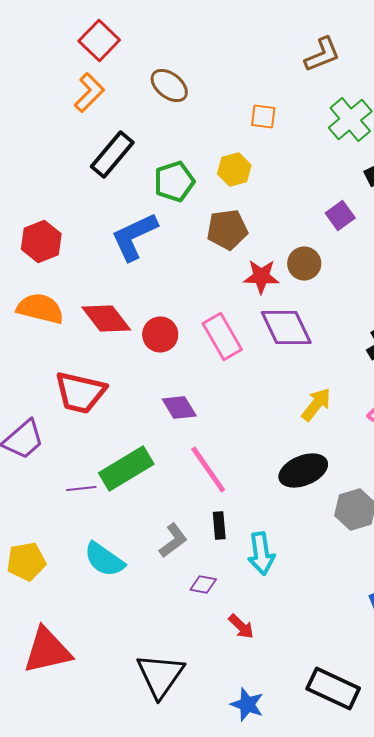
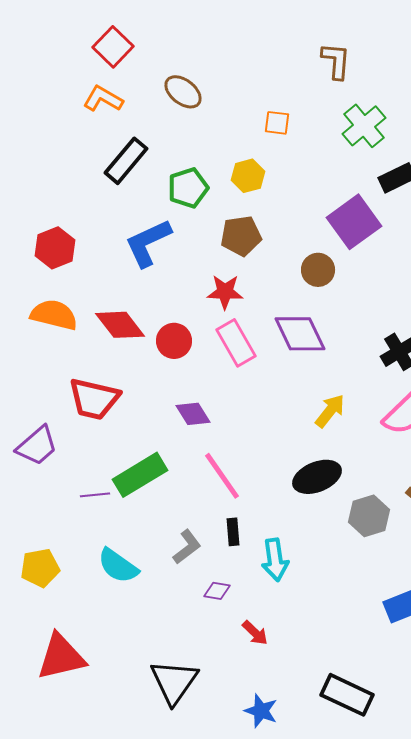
brown L-shape: (322, 54) -> (336, 61), turned -63
orange L-shape: (89, 92) -> (103, 99), turned -105
purple square: (340, 216) -> (354, 222), size x1.8
red star: (261, 276) -> (225, 292), moved

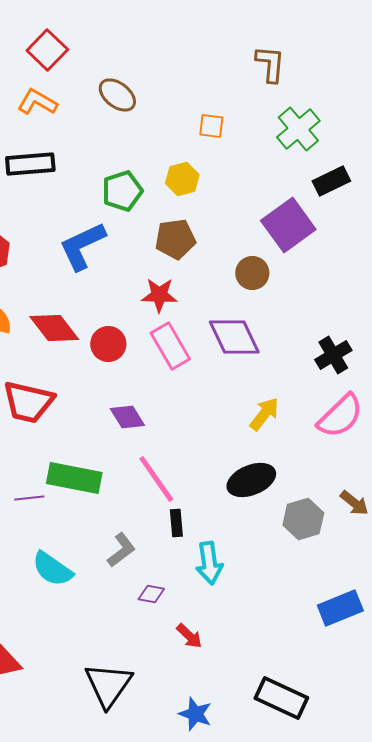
black rectangle: (126, 161) -> (30, 164), moved, turned 45
green rectangle: (140, 475) -> (74, 478), turned 42
black rectangle: (233, 532) -> (176, 523), moved

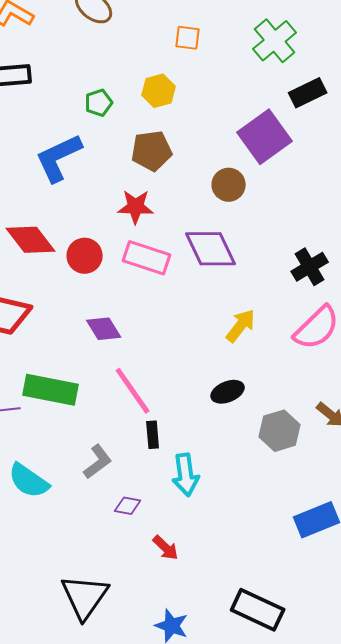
green pentagon: (122, 191) -> (99, 103), size x0.7
pink rectangle: (170, 346) -> (147, 258), turned -42
black ellipse: (251, 480) -> (228, 392), size x0.7

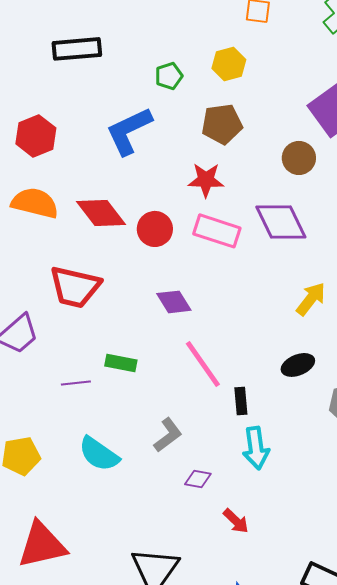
green rectangle: (51, 390) -> (121, 363), size x0.6
black rectangle: (153, 435) -> (241, 401), moved

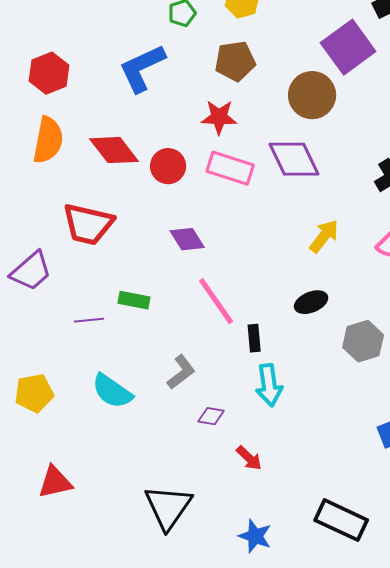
brown circle: (299, 158) -> (312, 95), size x1.4
orange semicircle: (35, 203) -> (48, 140), turned 87
red triangle: (42, 545) -> (55, 482), size x0.7

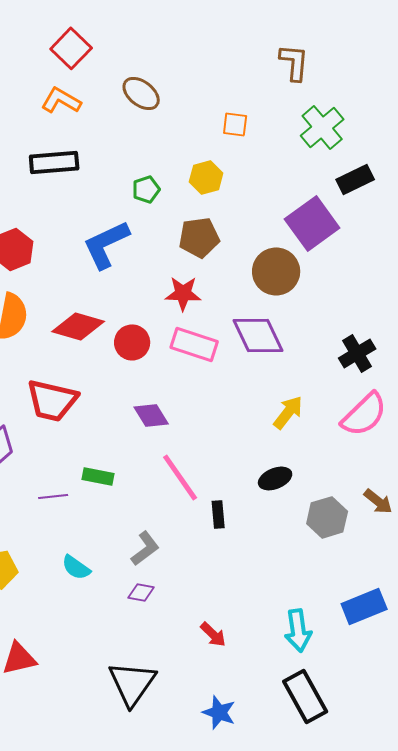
red diamond: (114, 150) -> (78, 326), turned -36
cyan arrow: (269, 385) -> (298, 630), moved
cyan semicircle: (112, 391) -> (76, 567), size x0.7
purple diamond: (211, 416) -> (141, 592), moved
black rectangle: (341, 520) -> (305, 696), turned 36

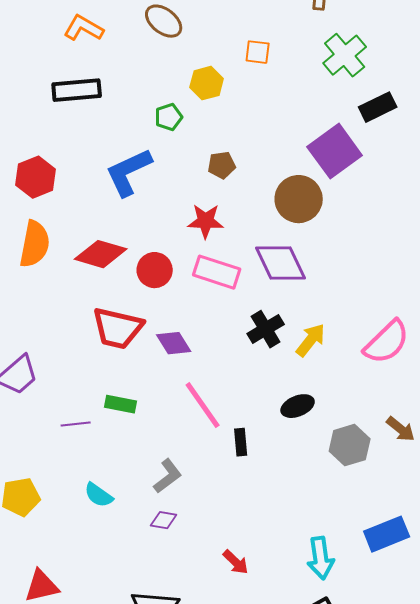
yellow hexagon: (206, 177) -> (207, 83), moved
brown pentagon: (199, 237) -> (222, 165), size x0.7
black cross: (357, 353) -> (266, 329), moved
red trapezoid: (52, 400) -> (118, 328), moved

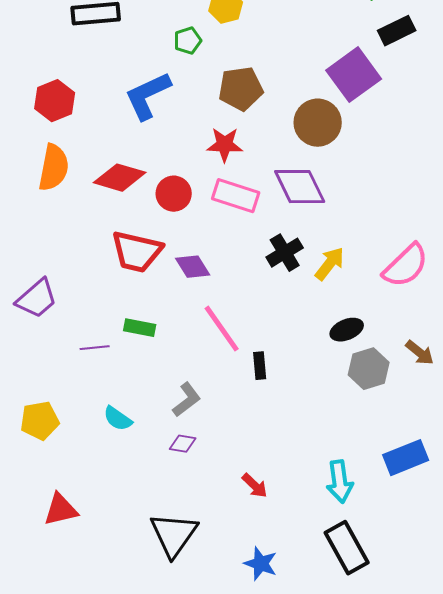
brown pentagon: (222, 165) -> (241, 89), size x1.6
black ellipse: (298, 406) -> (347, 330), moved

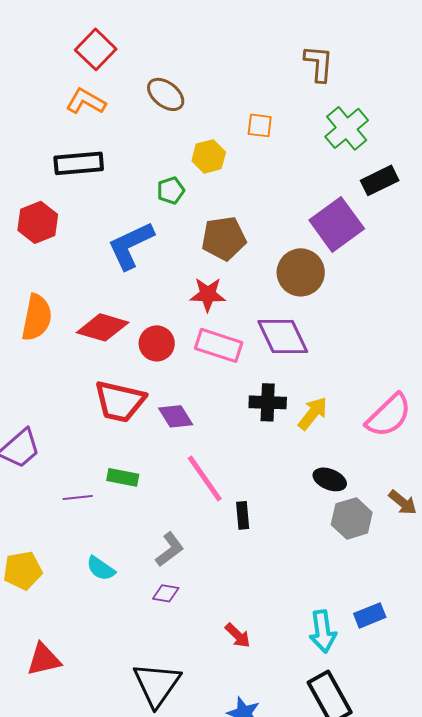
red hexagon: (55, 101) -> (38, 222), moved
black cross: (285, 253) -> (268, 402), turned 33
black ellipse: (347, 330) -> (330, 479), turned 44
blue rectangle: (406, 458) -> (370, 615), moved, size x0.7

